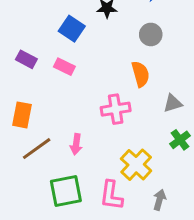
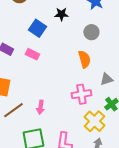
pink cross: (116, 109) -> (81, 94), moved
yellow cross: (136, 165) -> (94, 121), moved

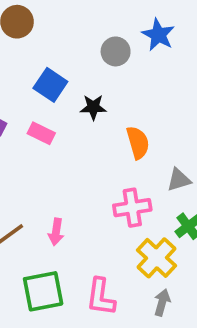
black star: (61, 14) -> (93, 107), moved
gray circle: (91, 32) -> (116, 51), moved

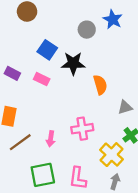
black star: (93, 107) -> (73, 63), size x1.5
pink cross: (132, 208) -> (82, 129), moved

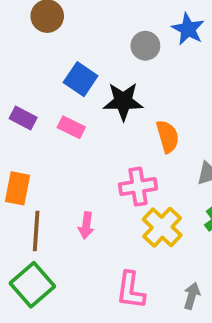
pink cross: (82, 129) -> (138, 187), moved
brown line: (20, 142) -> (36, 231), turned -50
yellow cross: (112, 155) -> (162, 227), moved
green square: (43, 175) -> (32, 285), moved, turned -30

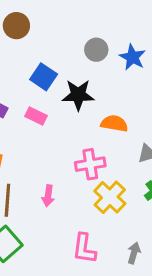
blue star: (188, 29) -> (132, 57), moved
orange semicircle: (168, 137) -> (114, 123), turned -64

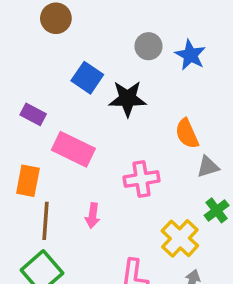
pink rectangle: (36, 116) -> (73, 149), moved, size x1.6
orange semicircle: (114, 123) -> (187, 134), moved, turned -124
yellow cross: (110, 197) -> (180, 238), moved

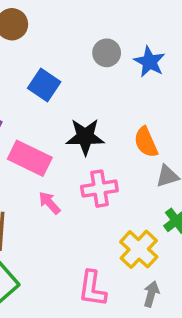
black star: (128, 99) -> (85, 137), moved
pink arrow: (93, 216) -> (49, 203), moved, turned 130

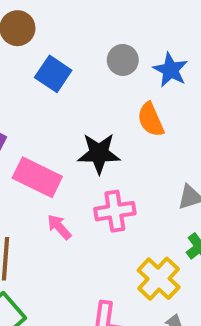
blue square: (44, 85) -> (53, 74), moved
orange semicircle: (146, 142) -> (151, 120), moved

